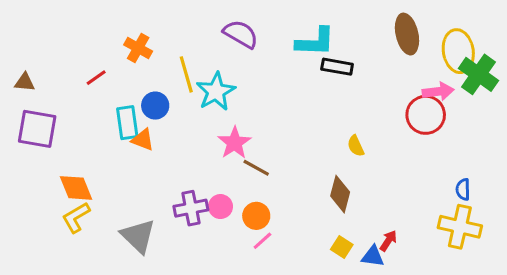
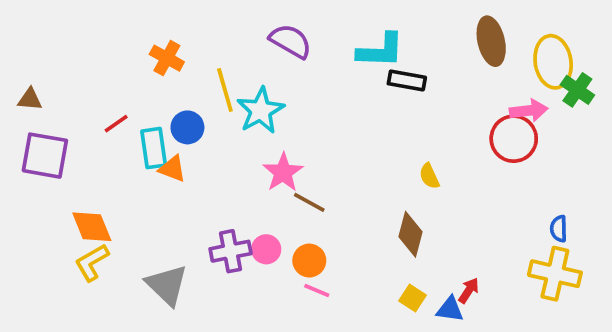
green cross: (478, 74) -> (577, 90), size x0.7
red line: (96, 78) -> (116, 124), moved
pink line: (262, 241) -> (317, 291), turned 65

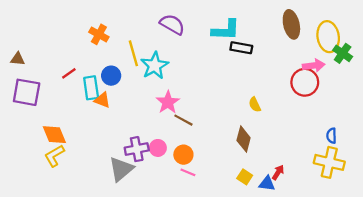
gray triangle: (167, 285) -> (121, 169), moved, turned 36

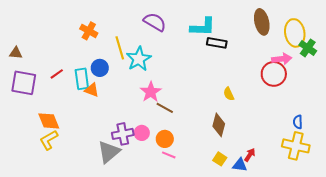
red line: (69, 73) -> (57, 74), moved

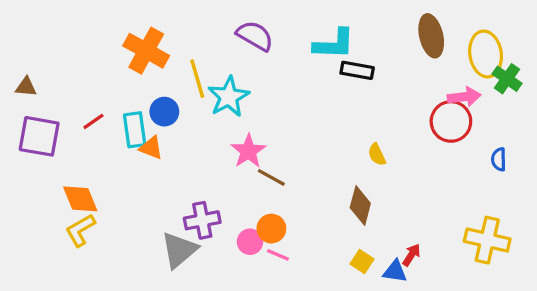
orange cross: (89, 31) -> (146, 51), size x1.5
blue semicircle: (298, 122) -> (499, 159), moved
pink circle: (142, 133) -> (250, 242), moved

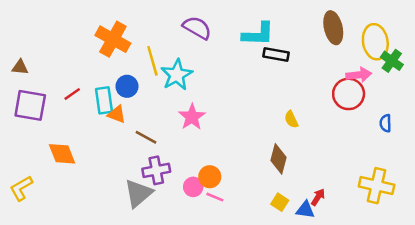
brown line: (271, 177) -> (146, 137), moved
yellow L-shape: (80, 230) -> (21, 188), moved

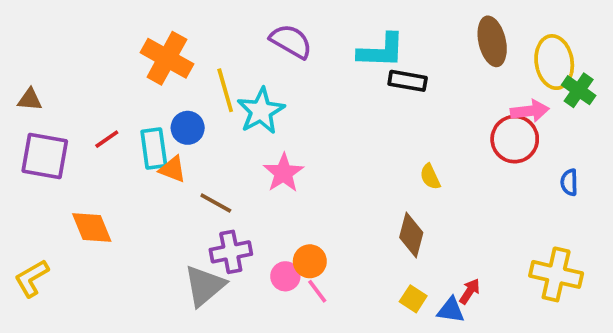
pink line: (215, 197) -> (317, 291), turned 30

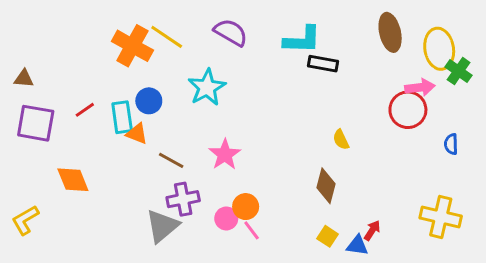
yellow line: (225, 90) -> (167, 37), moved, turned -40
pink star: (283, 173) -> (225, 154), moved

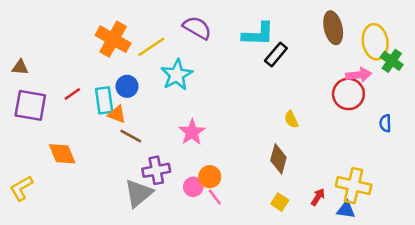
yellow line: (167, 37) -> (151, 47), moved, turned -68
black rectangle: (323, 64) -> (276, 54), turned -60
brown line: (171, 160) -> (131, 136), moved
yellow cross: (441, 217) -> (354, 186), moved
blue triangle: (357, 245) -> (346, 210), moved

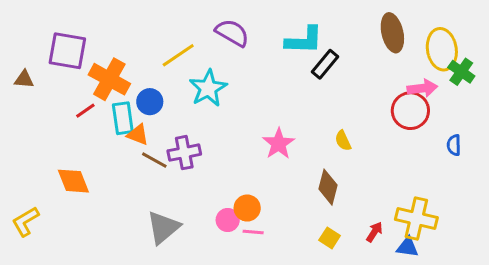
orange cross: (113, 39) -> (109, 79), moved
purple square: (30, 105) -> (67, 51), moved
pink star: (192, 132) -> (279, 144), moved
purple cross: (156, 170) -> (184, 153), moved
pink line: (215, 197) -> (253, 232), turned -48

